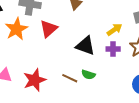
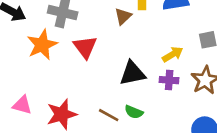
red triangle: (49, 29) -> (85, 47), turned -30
black triangle: (85, 46) -> (132, 73), turned -35

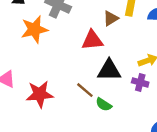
red triangle: (85, 47) -> (92, 40), moved, turned 50
brown line: (109, 115) -> (85, 90), moved

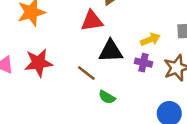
red star: (40, 94) -> (38, 63), moved
green semicircle: (104, 104) -> (107, 97), moved

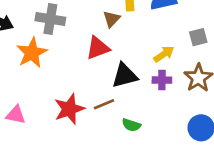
red star: (38, 63) -> (69, 109), moved
brown line: (86, 73) -> (104, 104), turned -48

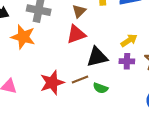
brown triangle: (112, 19) -> (79, 11), moved
orange star: (32, 53) -> (23, 37), turned -30
green semicircle: (131, 125) -> (101, 88), moved

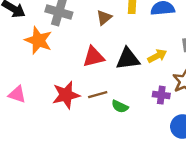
red triangle: (76, 34) -> (94, 57), moved
black triangle: (97, 57) -> (128, 59), moved
purple cross: (127, 61) -> (161, 95), moved

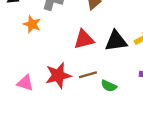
orange star: (38, 40) -> (32, 24), size x0.7
pink triangle: (17, 94) -> (25, 83), moved

